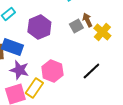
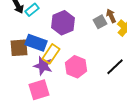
yellow rectangle: (34, 88) -> (51, 54), moved

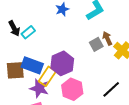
purple hexagon: (63, 23) -> (62, 63), moved

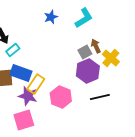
cyan rectangle: (28, 32) -> (13, 50), moved
purple hexagon: (62, 63) -> (88, 71), moved
black line: (111, 89) -> (100, 97), turned 30

